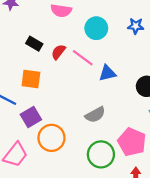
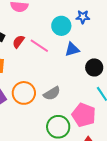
cyan circle: (96, 28) -> (61, 26), moved
blue triangle: (107, 73) -> (72, 49), moved
orange circle: (51, 138) -> (24, 93), moved

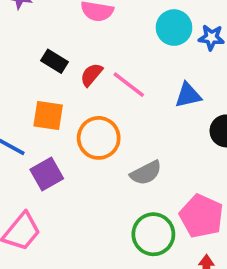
cyan circle: (61, 26) -> (174, 28), moved
orange circle: (24, 93) -> (99, 138), moved

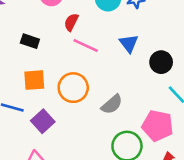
red semicircle: (91, 75) -> (71, 22), moved
blue triangle: (188, 95) -> (129, 43), turned -42

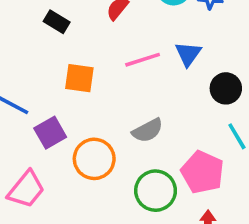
pink line: (86, 45) -> (143, 60), moved, turned -55
orange square: (34, 80) -> (79, 78), moved
orange circle: (73, 88) -> (94, 159), moved

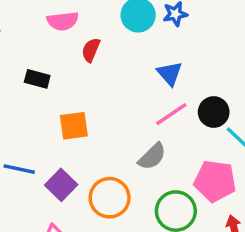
pink line: (143, 60) -> (171, 114), moved
black circle: (226, 88) -> (214, 112), moved

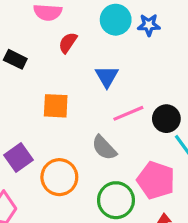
blue triangle: (170, 73) -> (107, 77), moved
orange square: (74, 126) -> (56, 106), moved
gray semicircle: (152, 157) -> (104, 148), turned 80

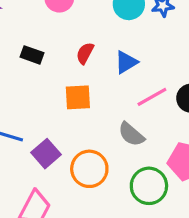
red semicircle: (68, 43) -> (85, 53), moved
blue triangle: (107, 77) -> (126, 62), turned 35

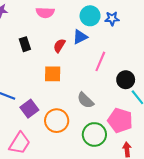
black rectangle: (32, 55) -> (25, 44), turned 48
blue triangle: (126, 62) -> (80, 37), moved
pink line: (152, 97) -> (100, 61), moved, turned -42

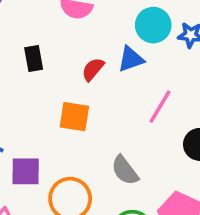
purple square: (29, 109) -> (26, 171), turned 30

